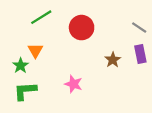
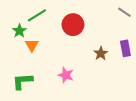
gray line: (139, 28) -> (124, 12), moved
green star: (20, 66) -> (19, 31), moved

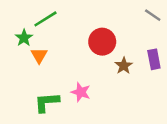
red circle: (73, 25) -> (102, 42), moved
green L-shape: (23, 81) -> (47, 102), moved

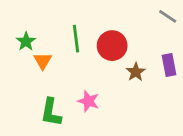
green line: (45, 19) -> (76, 39), moved, turned -65
green L-shape: (47, 102) -> (51, 112), turned -76

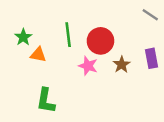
orange triangle: (43, 61) -> (38, 55), turned -49
pink star: (88, 101) -> (88, 66), moved

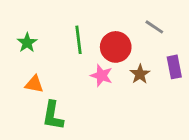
gray line: (150, 15) -> (154, 27), moved
orange triangle: (38, 55) -> (34, 84), moved

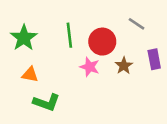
green star: (27, 43) -> (24, 38), size x1.5
green L-shape: (53, 116) -> (47, 102), turned -80

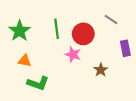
brown star: (124, 66) -> (101, 70), moved

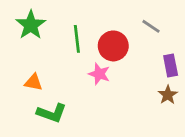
green star: (20, 31) -> (31, 25), moved
brown star: (101, 70) -> (168, 95), moved

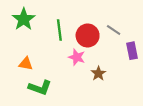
gray line: (151, 26) -> (114, 30), moved
brown star: (168, 95) -> (98, 73), moved

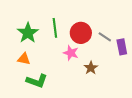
green star: (24, 19) -> (28, 33), moved
gray line: (114, 30) -> (105, 37), moved

